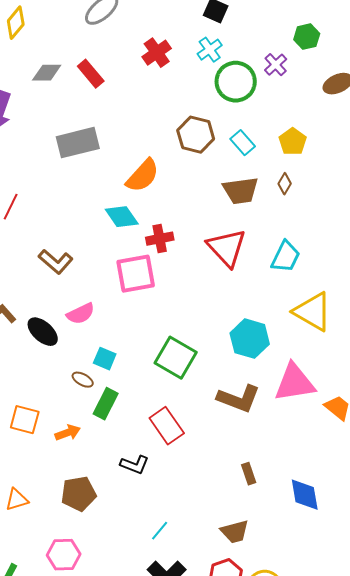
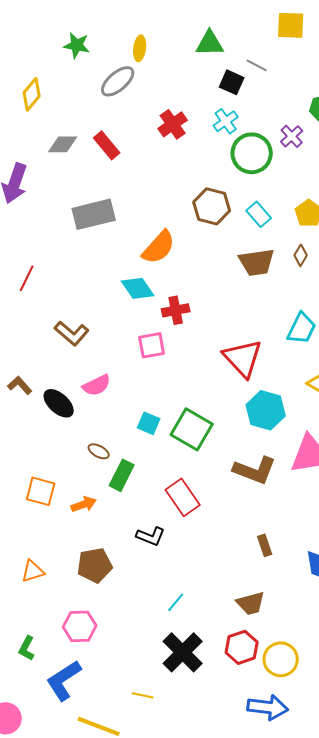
red triangle: (227, 248) -> (243, 358), moved
pink square: (136, 274) -> (152, 345), size x0.7
cyan square: (105, 359) -> (149, 423), moved

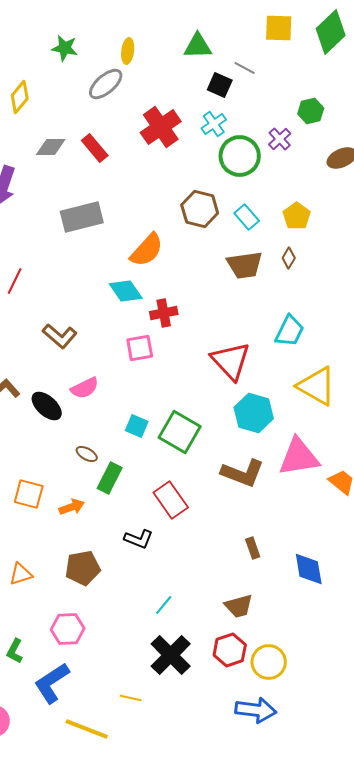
red cross: (173, 124) -> (161, 127), size x1.4

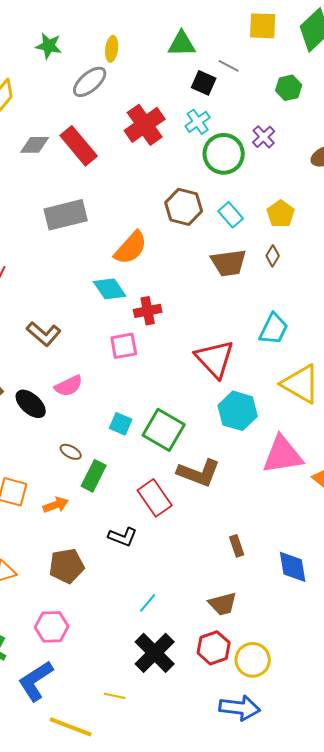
green hexagon: (311, 111) -> (289, 88), moved
red rectangle: (95, 148) -> (79, 146), size x1.4
brown L-shape: (243, 473) -> (199, 473), moved

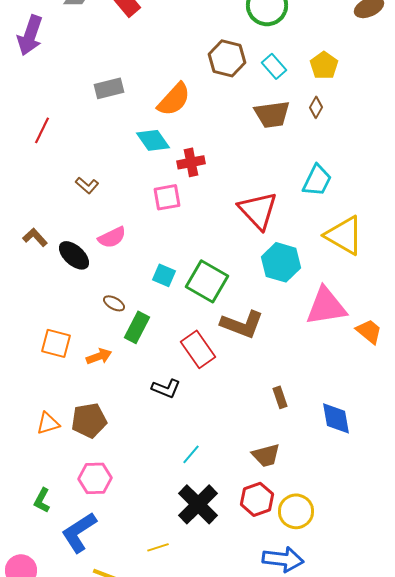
gray rectangle: (66, 215) -> (109, 88), moved, size x0.7
brown L-shape: (44, 334) -> (87, 185), size x0.7
brown pentagon: (67, 566) -> (89, 420), moved
yellow line: (115, 696) -> (158, 547), turned -30

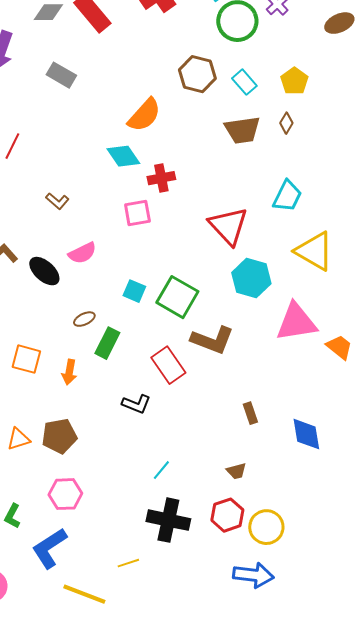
gray rectangle: (109, 88) -> (61, 75), moved, turned 44
brown ellipse: (114, 303) -> (84, 319), turned -55
orange arrow: (99, 356) -> (69, 372), turned 120
brown trapezoid: (266, 455) -> (236, 471), size x0.7
black cross: (198, 504) -> (168, 520), turned -33

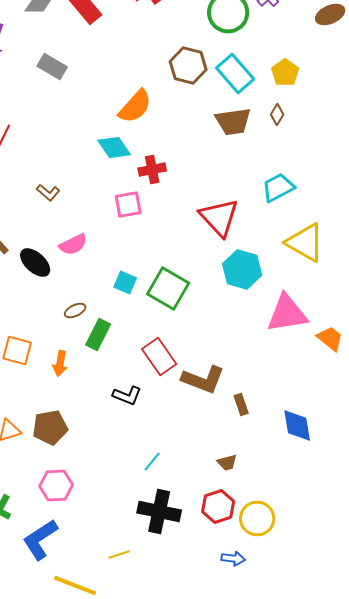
cyan rectangle: (244, 82) -> (235, 74), size x1.5
cyan trapezoid: (287, 196) -> (278, 188), turned -144
brown L-shape: (212, 340) -> (203, 380), moved
blue arrow: (253, 575) -> (233, 558), moved, size x0.6

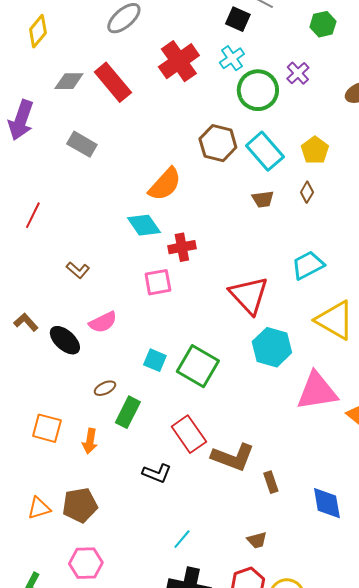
brown trapezoid: (233, 122) -> (263, 199), size x0.6

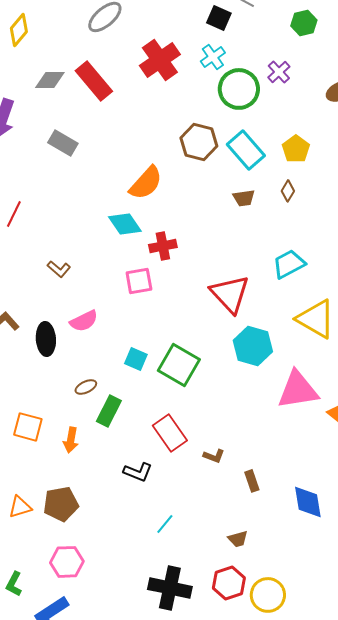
black ellipse: (65, 340) -> (46, 339), turned 44
brown L-shape: (233, 457) -> (214, 456), size x0.5
cyan line: (182, 539) -> (165, 524), moved

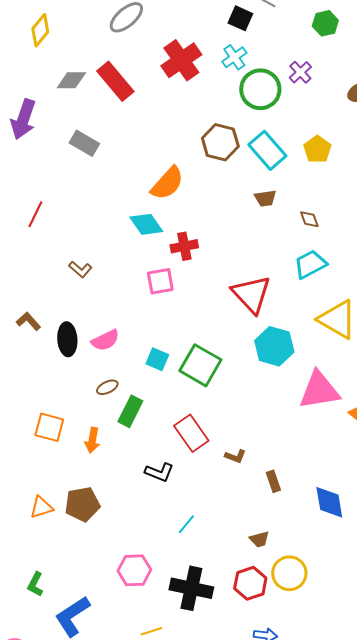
brown diamond: (288, 191) -> (309, 219), moved, turned -50
pink semicircle: (84, 321) -> (105, 340), moved
pink hexagon: (67, 562) -> (134, 570), moved
yellow circle: (268, 595) -> (289, 573), moved

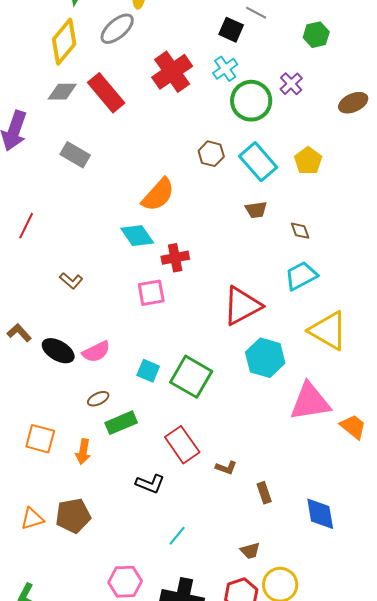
yellow diamond: (40, 30) -> (64, 42), moved, size x1.4
brown hexagon: (220, 142) -> (211, 154), size x0.7
red triangle: (251, 294) -> (242, 306), turned 45
black ellipse: (67, 339) -> (58, 351), turned -56
green rectangle: (130, 411) -> (121, 423), turned 40

